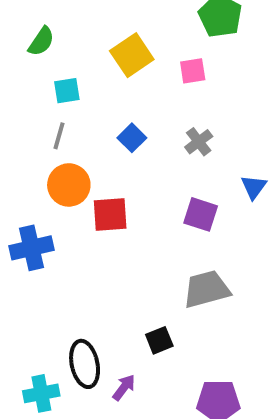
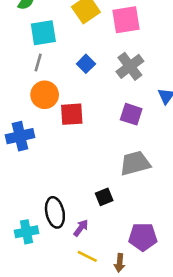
pink square: (193, 71) -> (126, 20), size x1.6
cyan square: (67, 91) -> (43, 33), size x1.5
gray cross: (199, 142) -> (130, 66), size x1.5

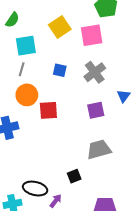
blue square: (86, 64) -> (60, 70), turned -32
purple square: (131, 114) -> (96, 110), turned -30
black ellipse: (55, 212) -> (35, 189), turned -65

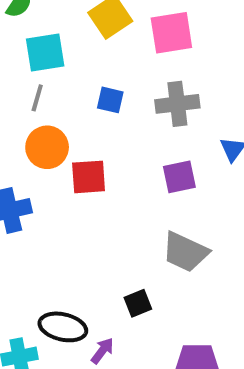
gray cross: (95, 72) -> (177, 104), turned 30
gray trapezoid: (99, 149) -> (185, 252), turned -140

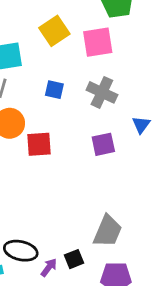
gray cross: (177, 104) -> (102, 92), turned 32
gray trapezoid: (185, 252) -> (108, 231), moved, turned -92
black square: (138, 303) -> (74, 259), moved

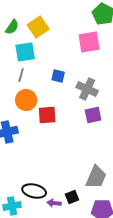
yellow square: (54, 31) -> (38, 27), moved
gray cross: (102, 92) -> (87, 89), moved
purple arrow: (49, 267) -> (54, 203), turned -120

